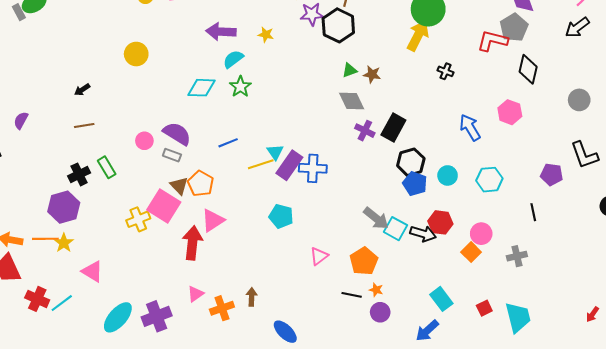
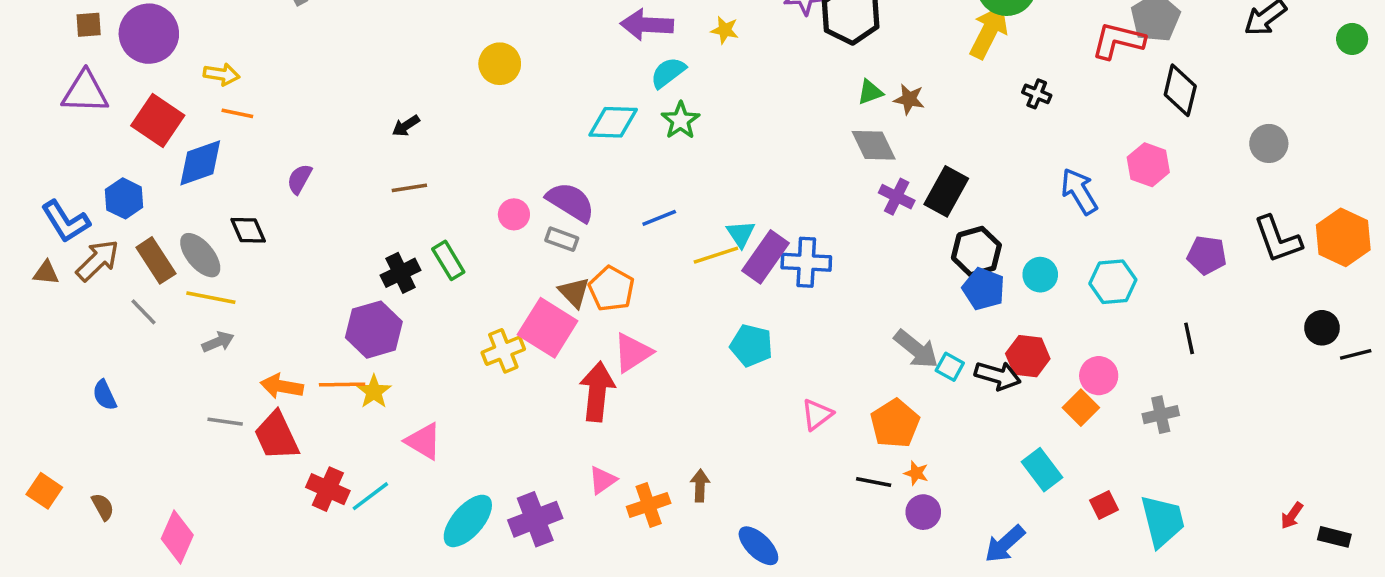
purple pentagon: (552, 174) -> (1207, 255), moved
cyan square: (395, 229) -> (950, 367), size x0.7
cyan rectangle: (441, 299) -> (1042, 470), moved

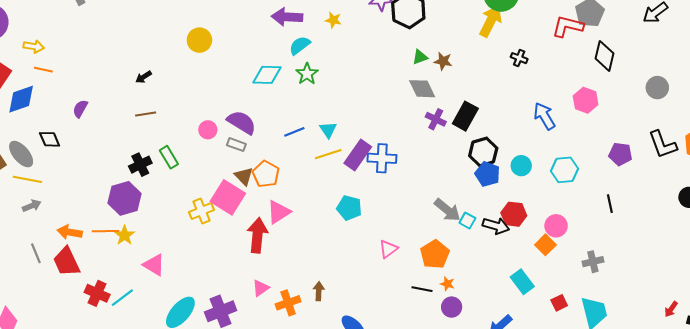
cyan triangle: (741, 234) -> (328, 130), moved
gray cross: (1161, 415) -> (593, 262), moved
gray line: (225, 422) -> (36, 253), turned 60

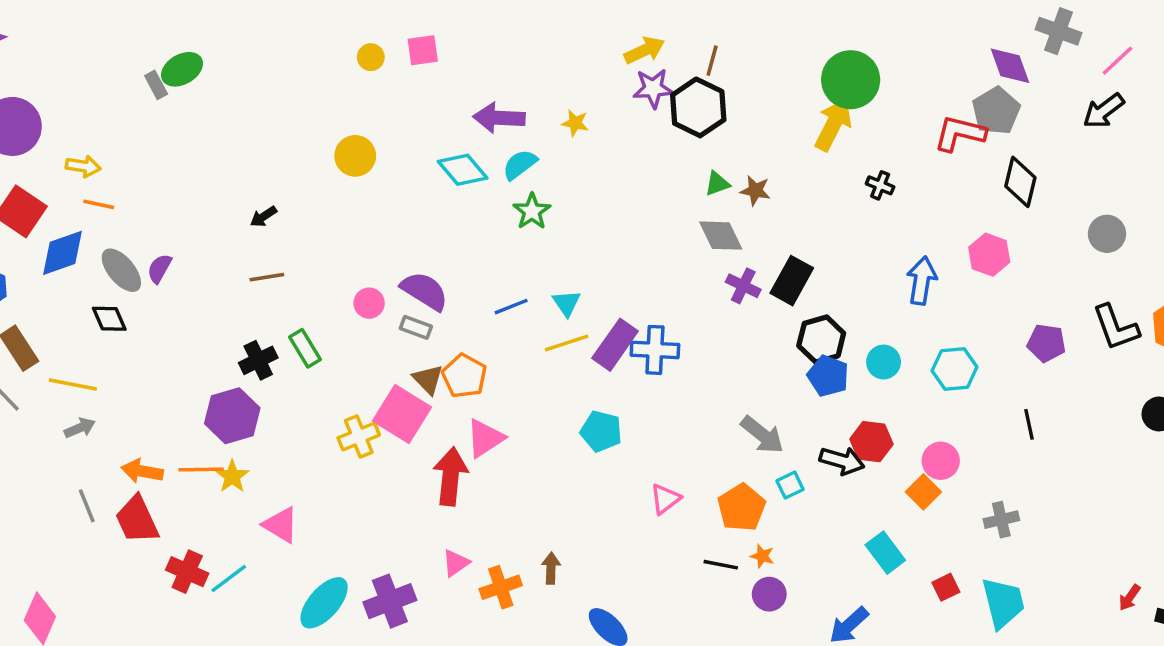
cyan diamond: (267, 75) -> (463, 170), moved, turned 48
blue arrow: (544, 116) -> (922, 281), turned 40
gray ellipse: (21, 154) -> (121, 270), moved
cyan square: (467, 221) -> (790, 485), moved, turned 35

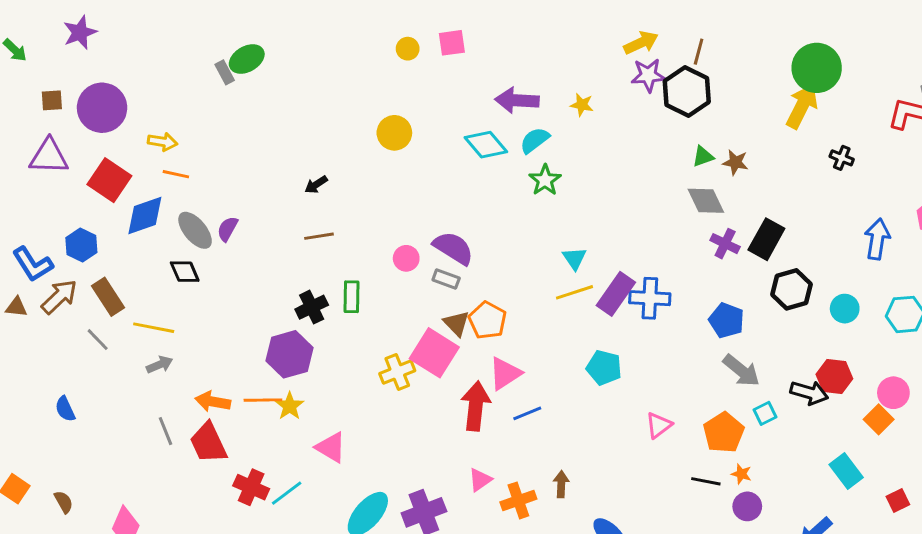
blue line: (511, 307) -> (527, 413), moved
green rectangle: (305, 348) -> (352, 297), turned 32
blue pentagon: (828, 376) -> (727, 320), moved

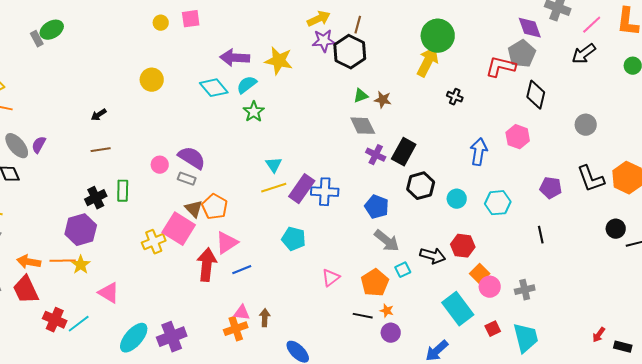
yellow star: (582, 105) -> (279, 61), size x1.8
red hexagon: (834, 376) -> (463, 246), moved
pink circle: (893, 393) -> (490, 287), moved
cyan rectangle: (846, 471) -> (458, 309), size x1.4
pink triangle: (480, 480) -> (242, 313), moved, turned 42

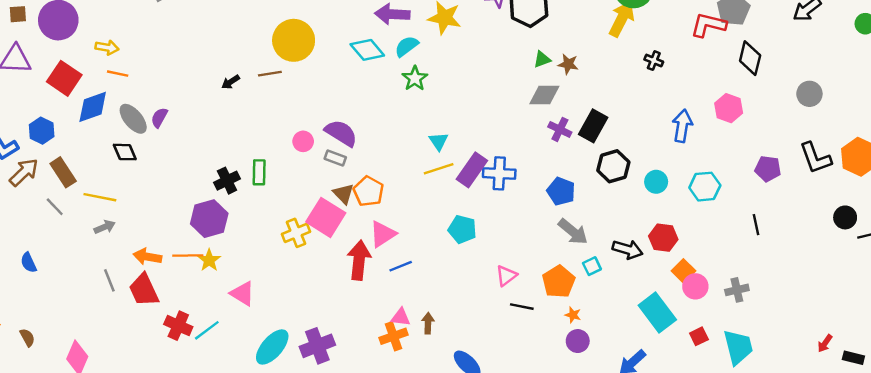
yellow circle: (152, 80) -> (294, 40), size x1.5
gray diamond: (363, 126) -> (544, 95), turned -64
brown line: (101, 150) -> (270, 74), moved
black line: (363, 316) -> (522, 307), moved

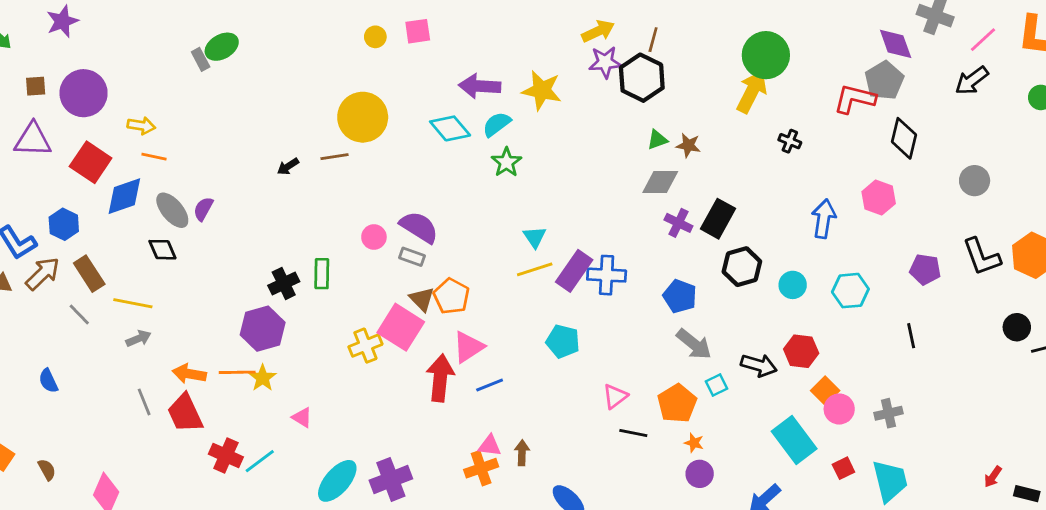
pink triangle: (242, 293) -> (302, 417), size x0.7

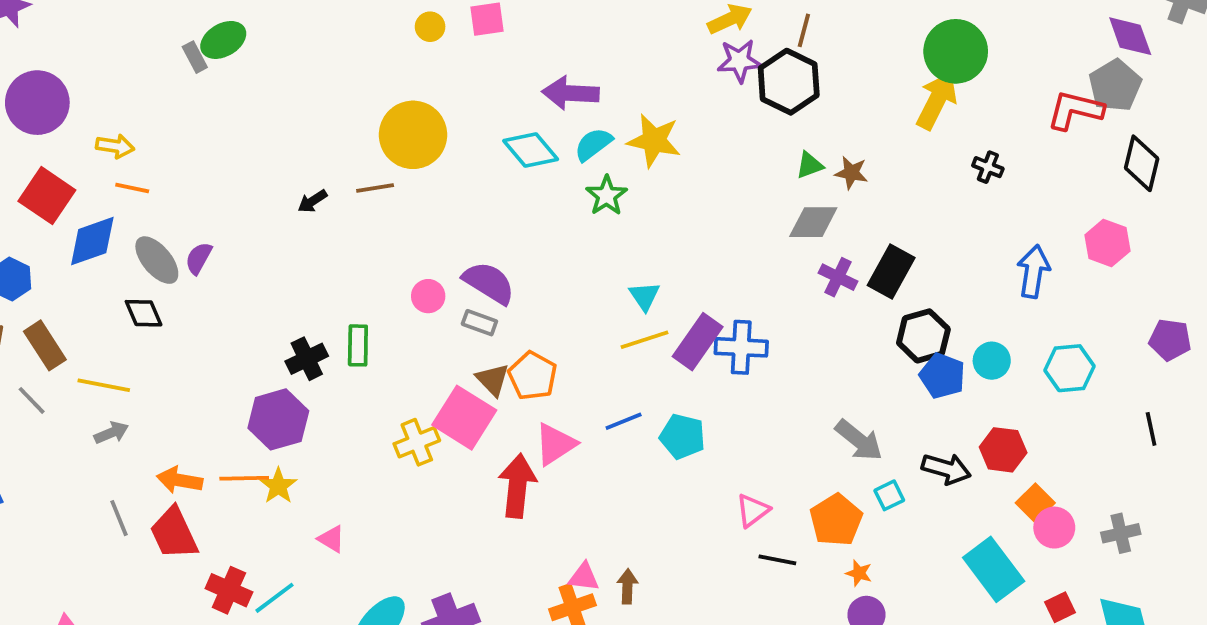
yellow star: (542, 90) -> (654, 141), moved
blue pentagon: (680, 296) -> (942, 376), moved
blue line: (490, 385) -> (624, 421), moved

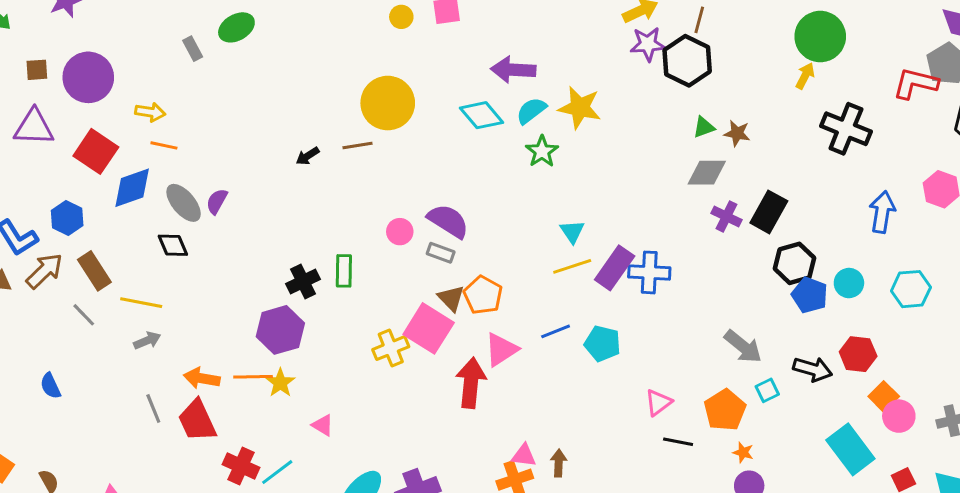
gray rectangle: (195, 57) -> (193, 49), moved
yellow arrow: (937, 101) -> (805, 76), size x0.6
black cross: (988, 167) -> (846, 129), size x2.0

